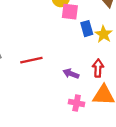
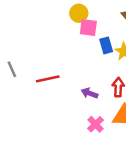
pink cross: (77, 103) -> (95, 124), turned 35

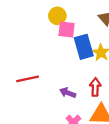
blue rectangle: (106, 45) -> (84, 47), size x1.5

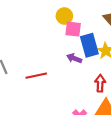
purple arrow: (68, 93) -> (74, 58), moved

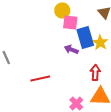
red line: (36, 76) -> (40, 78), moved

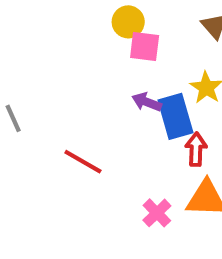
blue rectangle: (85, 38) -> (175, 116), moved
red line: (40, 78) -> (83, 162), turned 42

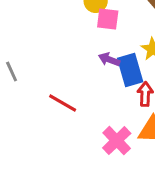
pink cross: (157, 213) -> (117, 141), size x1.4

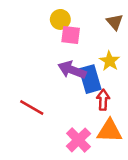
purple arrow: (109, 59) -> (72, 70), size x1.5

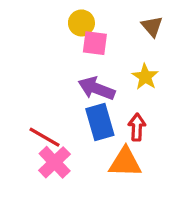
blue rectangle: (90, 79) -> (100, 122), moved
orange triangle: (110, 131) -> (125, 162), moved
pink cross: (78, 140) -> (55, 162), moved

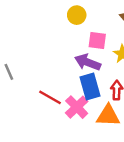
pink square: (95, 43) -> (97, 41), moved
pink cross: (55, 162) -> (77, 107), moved

